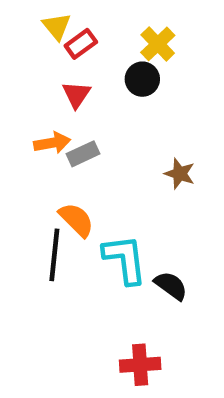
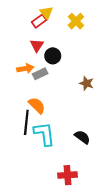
yellow triangle: (57, 26) -> (46, 13), moved
black circle: (142, 79) -> (53, 56), moved
cyan L-shape: (125, 259) -> (44, 134), moved

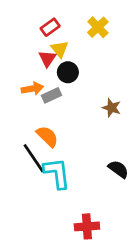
yellow triangle: (46, 13) -> (60, 49), moved
black line: (26, 122) -> (34, 158), turned -40
black semicircle: (82, 137) -> (118, 169), moved

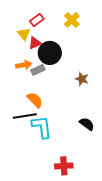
yellow triangle: (60, 49) -> (24, 34), moved
red triangle: (47, 59) -> (35, 43), turned 32
black circle: (68, 72) -> (50, 53), size x1.5
black line: (34, 158) -> (25, 116), turned -65

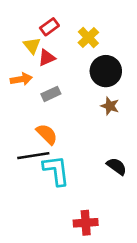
yellow cross: (72, 20) -> (88, 38), moved
black circle: (50, 53) -> (106, 71), moved
orange arrow: (24, 65) -> (21, 79), moved

